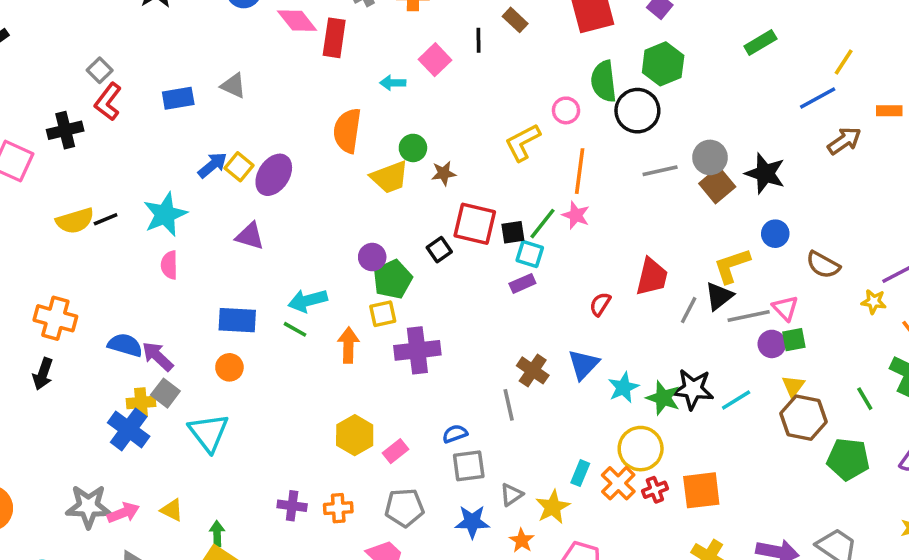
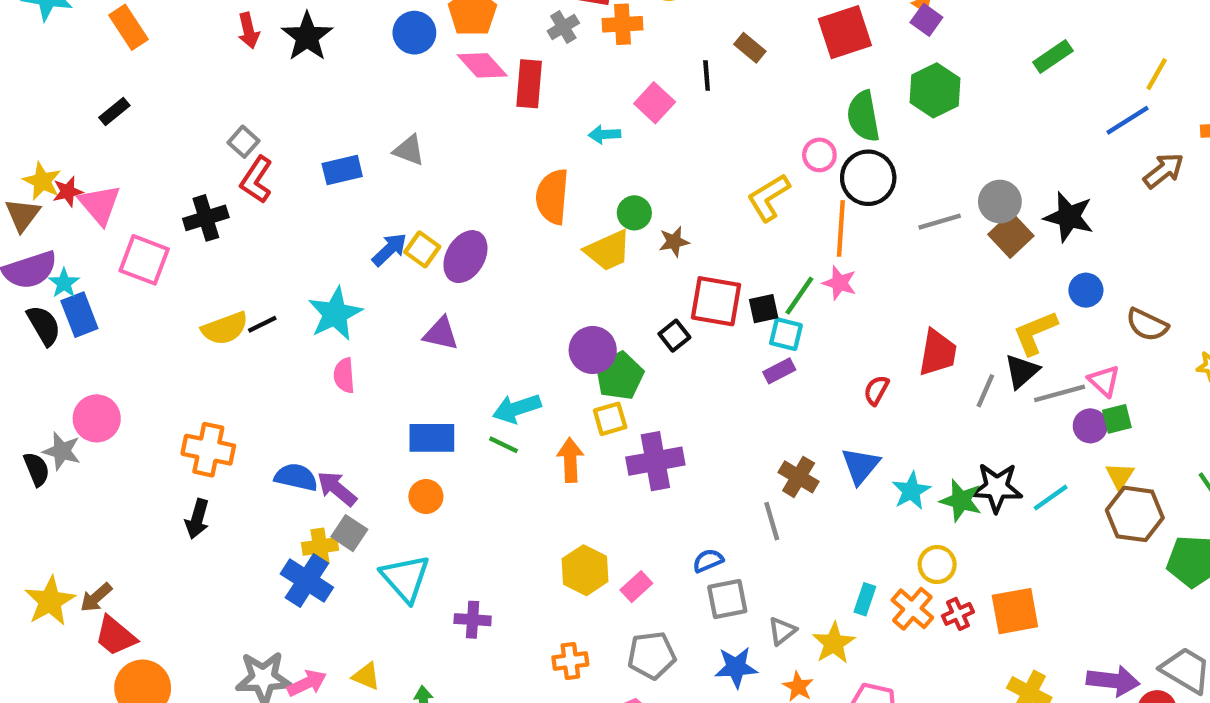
black circle: (637, 111) -> (868, 178), moved
purple circle: (372, 257) -> (593, 350), size x1.4
yellow circle: (641, 449) -> (937, 565), size x0.7
purple cross: (292, 506) -> (473, 620), moved

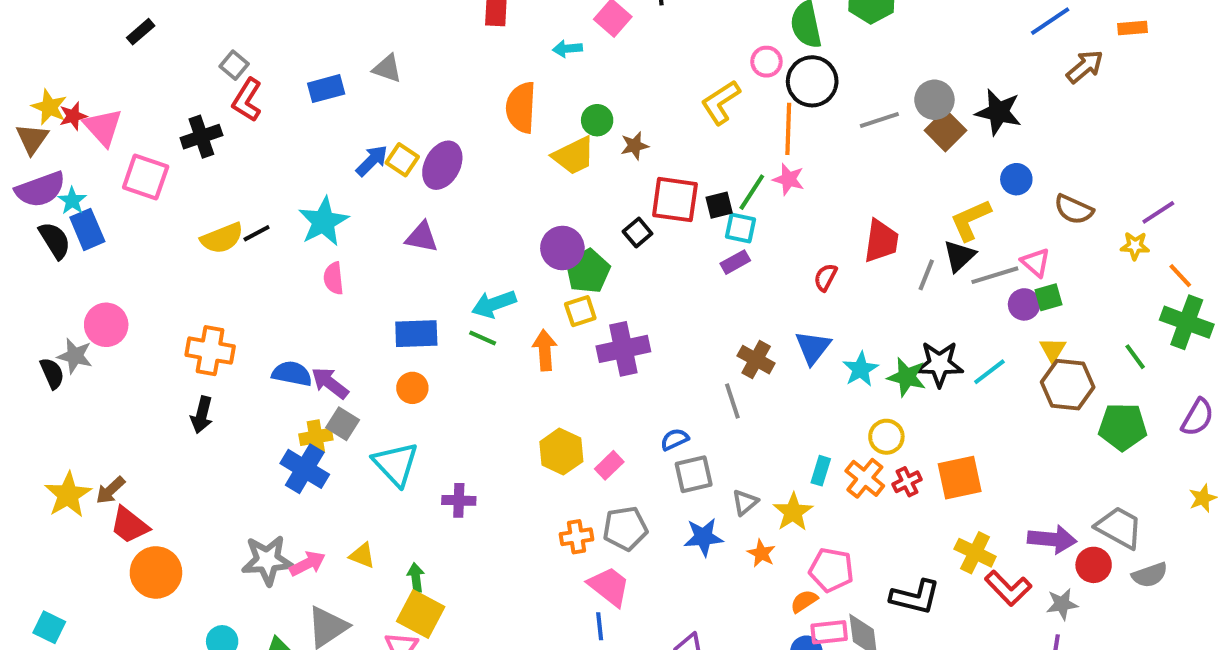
black rectangle: (114, 112) -> (141, 32), moved
orange cross: (570, 661) -> (577, 537), moved

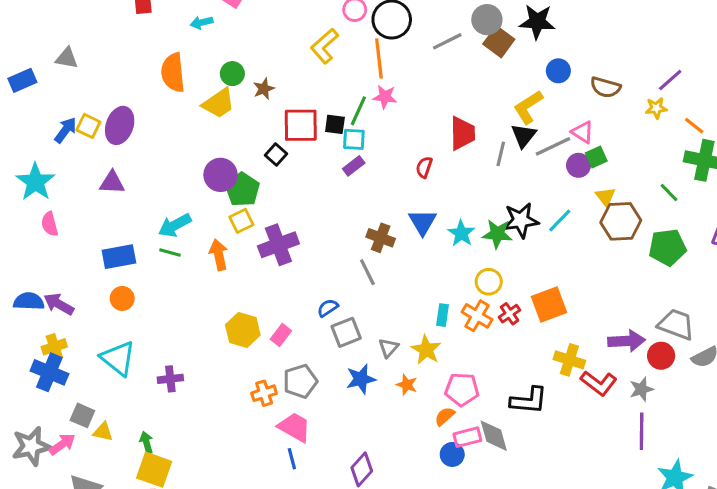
black square: (719, 205) -> (335, 124), turned 30
gray square: (343, 424) -> (82, 415), moved

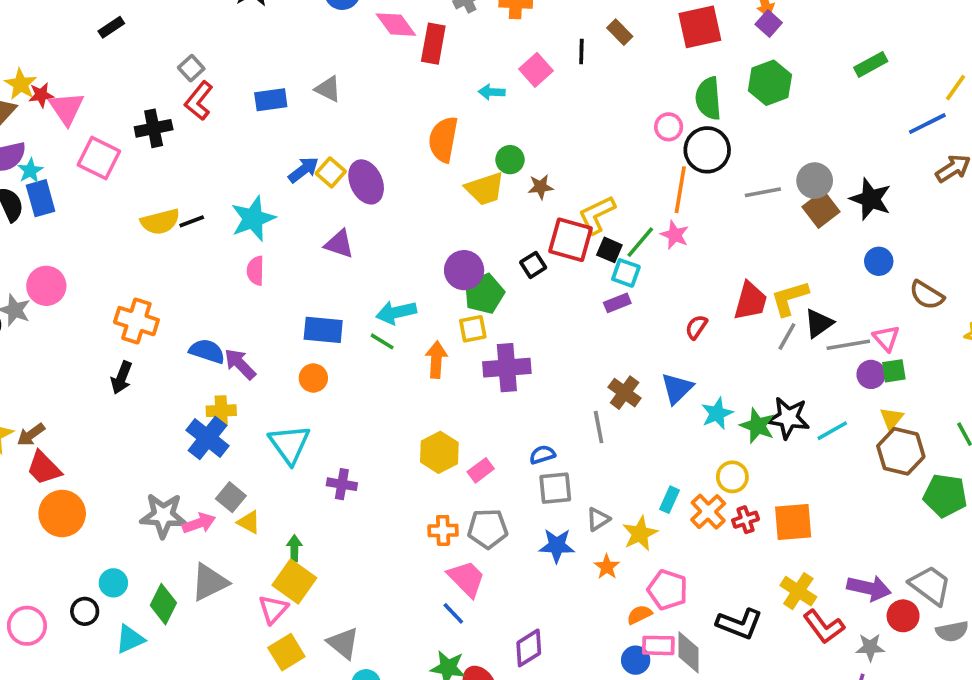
yellow L-shape: (324, 46) -> (597, 215), moved
yellow L-shape: (528, 107) -> (790, 298), moved
purple ellipse: (120, 125) -> (366, 182), turned -60
blue line: (292, 459) -> (453, 613), turned -45

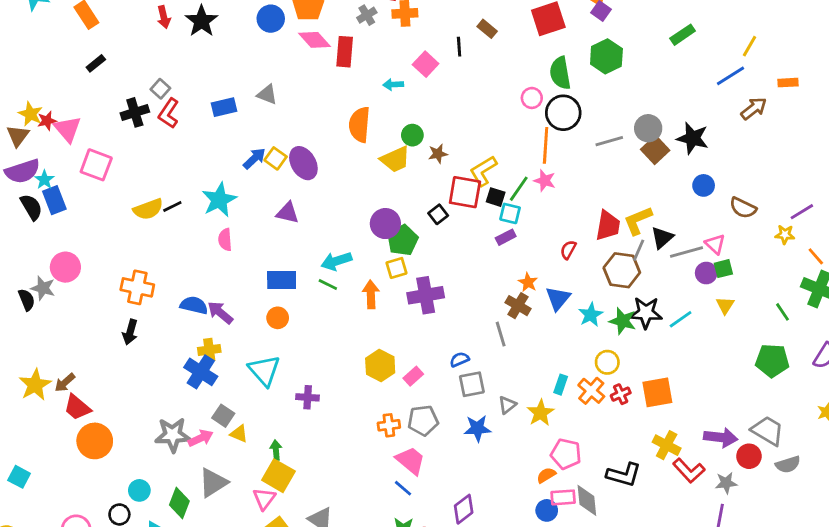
black cross: (154, 128) -> (135, 112), moved
brown hexagon: (901, 451) -> (622, 270), moved
orange star: (607, 567) -> (528, 282), moved

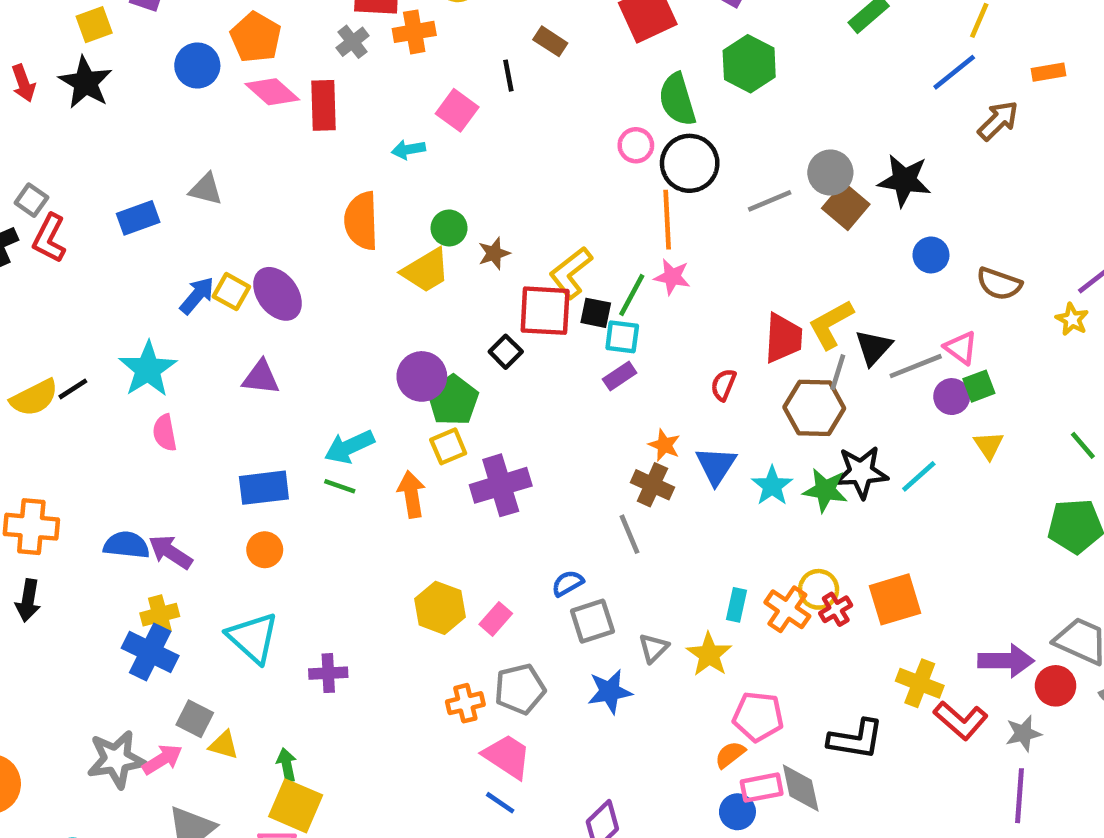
yellow star: (785, 235) -> (1072, 319), turned 30
yellow circle: (607, 362) -> (819, 589), moved

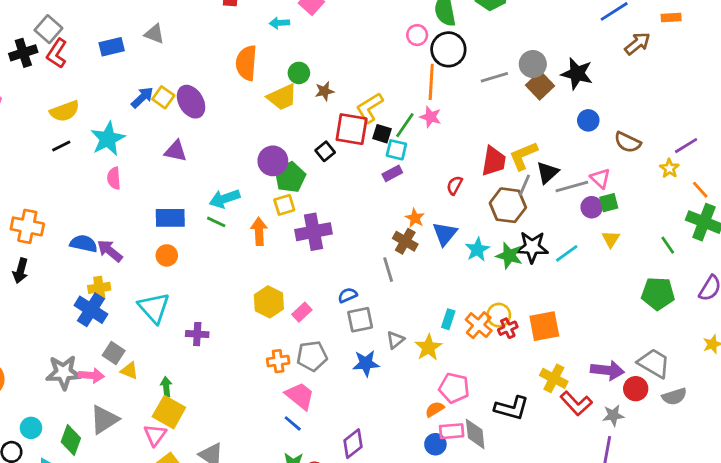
gray square: (31, 200) -> (48, 29), size x1.4
yellow semicircle: (34, 398) -> (65, 111), moved
pink arrow: (162, 759) -> (91, 375), turned 30

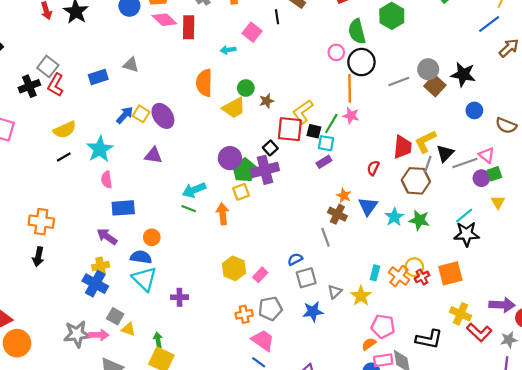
blue rectangle: (170, 218) -> (123, 208), moved
purple cross: (313, 232) -> (265, 170), moved
blue semicircle: (84, 244) -> (141, 257), moved
black star: (532, 247) -> (467, 234), moved

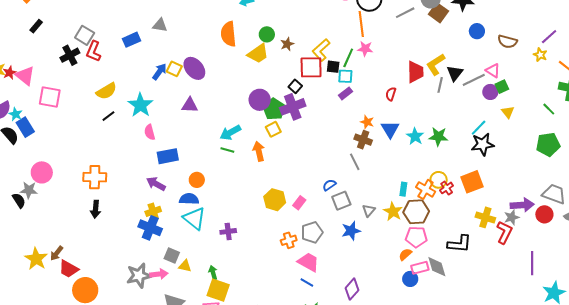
brown hexagon: (416, 181) -> (416, 212), moved
red L-shape: (479, 332) -> (504, 232), turned -100
gray star: (509, 340) -> (512, 217), moved

